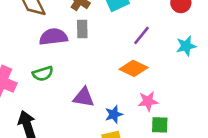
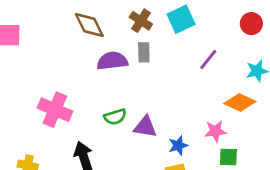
orange diamond: (134, 68) -> (240, 102), moved
green semicircle: (43, 74) -> (115, 117), moved

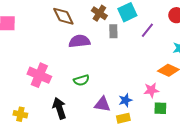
gray rectangle: (144, 52) -> (113, 31), moved
purple line: (208, 59) -> (147, 30), moved
purple triangle: (145, 127) -> (102, 104), moved

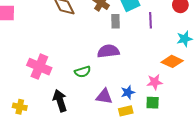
purple line: (147, 30) -> (151, 20), turned -42
purple semicircle: (79, 41) -> (108, 51), moved
green square: (160, 108) -> (153, 103), moved

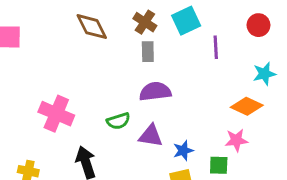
gray rectangle: (116, 21) -> (148, 52), moved
pink star: (155, 82) -> (236, 140), moved
purple triangle: (104, 96) -> (151, 136), moved

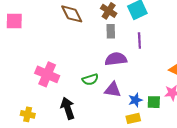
purple line: (216, 47) -> (139, 41), moved
green square: (219, 165) -> (154, 102), moved

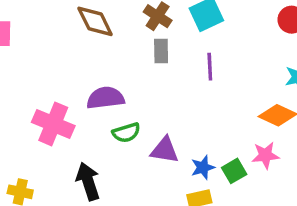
purple semicircle: (116, 59) -> (105, 98), moved
green square: (154, 102) -> (234, 171), turned -32

